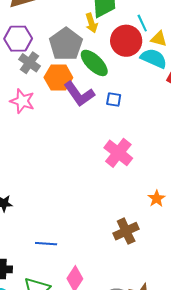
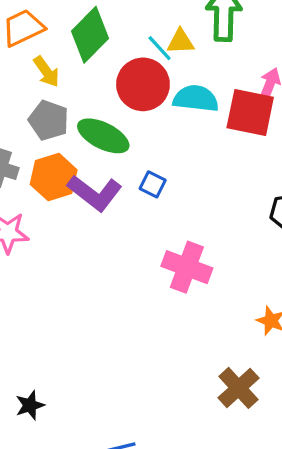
yellow arrow: (92, 23) -> (46, 72), moved
yellow triangle: (159, 39) -> (181, 42), moved
gray pentagon: (66, 44) -> (49, 120), size x0.7
blue square: (114, 99) -> (153, 184), turned 35

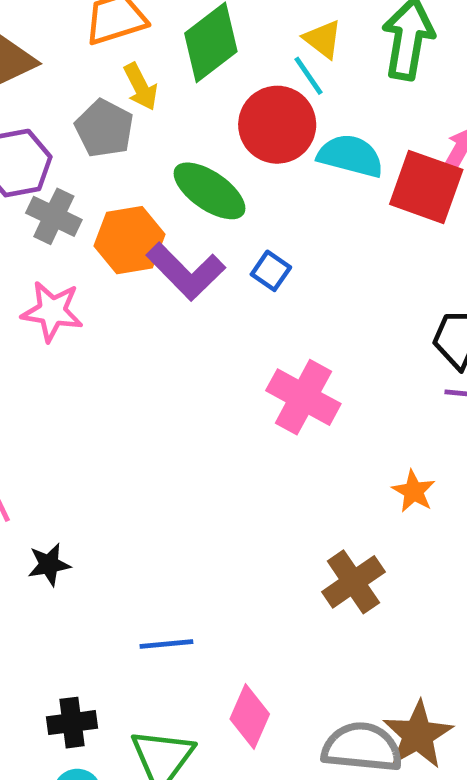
yellow triangle: (181, 42) -> (323, 39), moved, turned 32
gray pentagon: (49, 120) -> (104, 128), moved

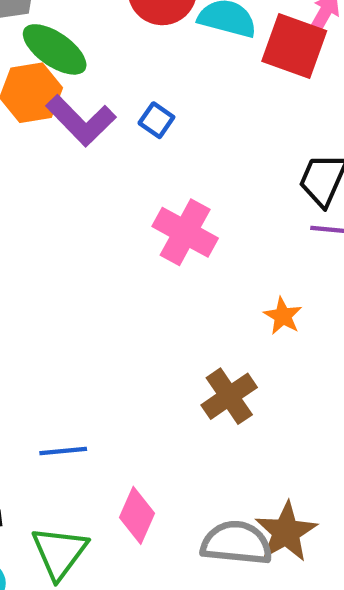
green ellipse: (209, 191) -> (55, 49), moved

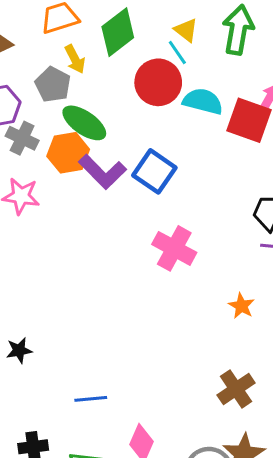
blue square: (156, 120) -> (154, 171), size x1.8
brown cross: (229, 396) -> (236, 389), moved

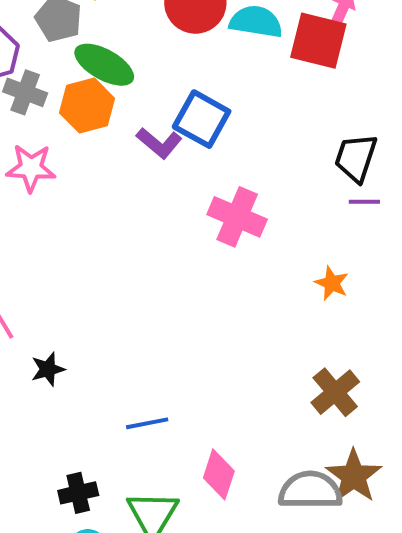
purple L-shape: (102, 172) -> (159, 143), moved, size x0.7

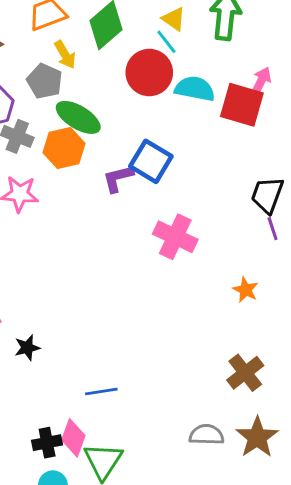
purple L-shape: (159, 143) -> (118, 178), turned 124
purple line: (364, 202) -> (273, 229), turned 70
pink diamond: (219, 474) -> (73, 438), moved
gray semicircle: (310, 490) -> (207, 435), moved, size x0.7

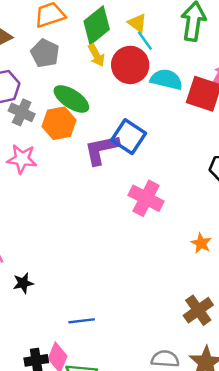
yellow triangle: (174, 19) -> (137, 23), moved
yellow arrow: (65, 55) -> (96, 55), moved
gray pentagon: (45, 81) -> (45, 53), moved
purple L-shape: (118, 178) -> (102, 149), size x1.4

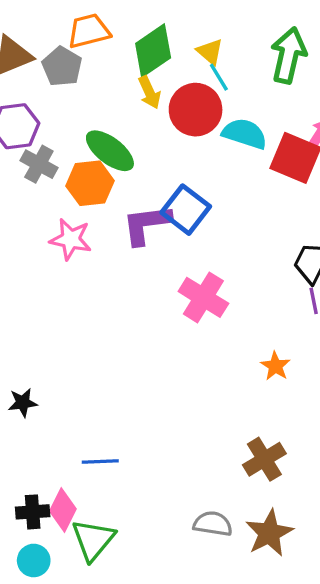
gray pentagon: (45, 53) -> (62, 66), moved
pink star: (22, 159) -> (71, 239), moved

